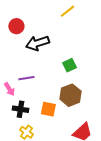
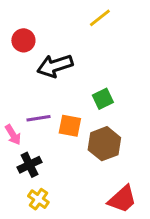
black cross: (20, 109) -> (29, 165), turned -35
orange square: (48, 109) -> (70, 126), moved

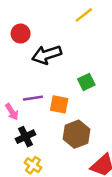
brown hexagon: (104, 144) -> (76, 134), moved

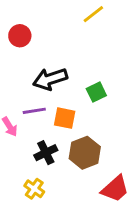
black arrow: (47, 55) -> (50, 79), moved
black cross: (26, 137) -> (46, 153), moved

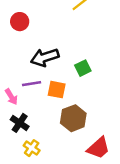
black cross: (46, 153) -> (20, 123), moved, turned -30

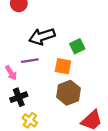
orange square: (57, 90) -> (63, 66), moved
black cross: (20, 123) -> (19, 97), turned 35

